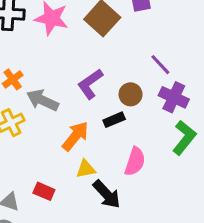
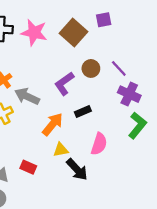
brown circle: (131, 94) -> (91, 68), moved

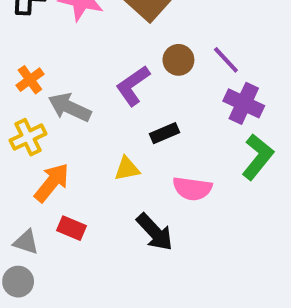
orange arrow: (53, 124) -> (52, 183), moved
pink semicircle: (99, 144) -> (192, 189), turned 80
yellow triangle: (61, 150) -> (127, 169), moved

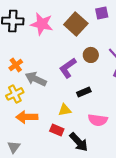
orange arrow: (52, 183) -> (27, 117), turned -130
red rectangle: (72, 228) -> (57, 130), moved
gray triangle: (26, 242) -> (14, 147), turned 48

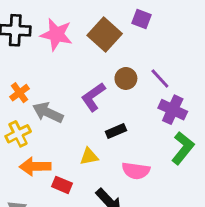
purple square: (102, 13) -> (142, 19), turned 32
red rectangle: (57, 130) -> (62, 185), moved

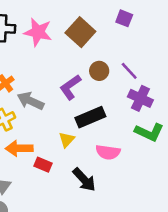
purple square: (142, 19) -> (124, 18), moved
black rectangle: (116, 131) -> (90, 117), size x1.6
green L-shape: (183, 148) -> (149, 132), turned 76
yellow triangle: (89, 157) -> (67, 140), turned -36

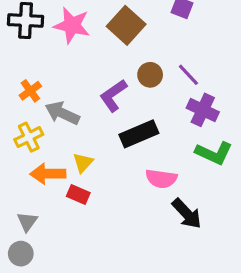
yellow triangle: (67, 140) -> (83, 163), moved
black arrow: (84, 180) -> (187, 214), moved

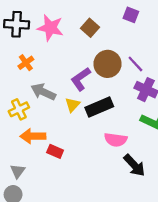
brown square: (126, 25) -> (90, 28), size x0.7
brown circle: (150, 75) -> (107, 64), size x1.5
orange cross: (30, 91) -> (26, 63), moved
yellow triangle: (83, 163) -> (73, 105), moved

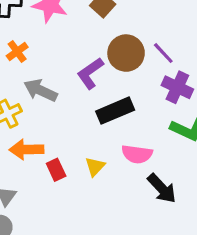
yellow triangle: (73, 105) -> (95, 167), moved
red rectangle: (55, 151) -> (56, 170), turned 42

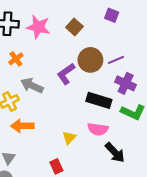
purple line: (163, 53) -> (116, 60), turned -70
black rectangle: (115, 111) -> (99, 100), moved, turned 40
red rectangle: (56, 170) -> (56, 166), moved

